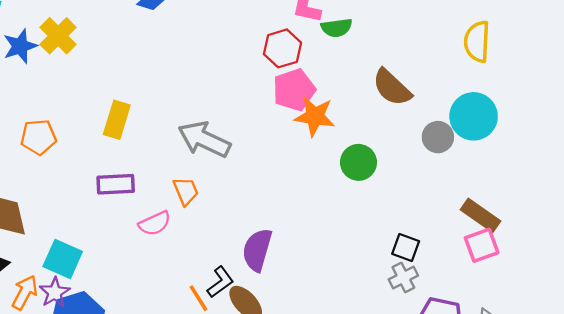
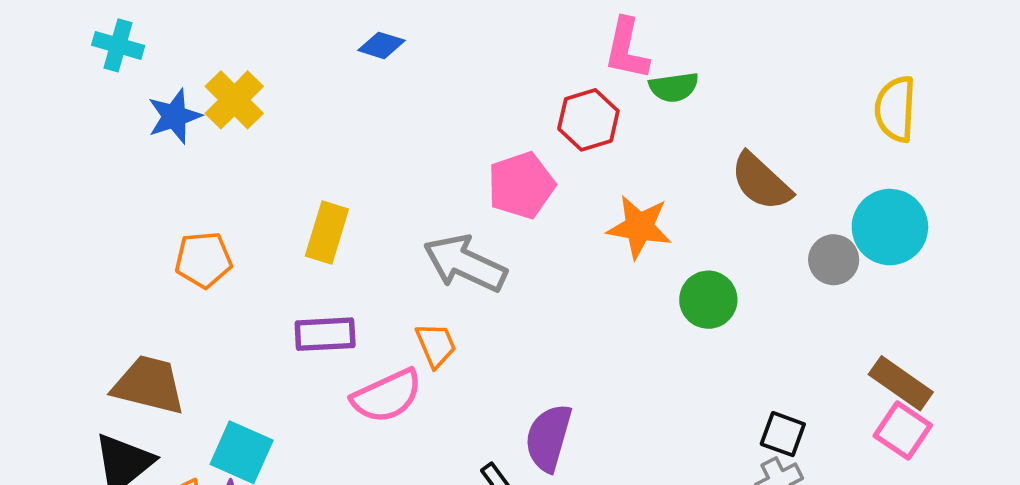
pink pentagon: (294, 90) -> (521, 185), moved
pink semicircle: (155, 223) -> (387, 396), size x1.4
pink square: (482, 245) -> (903, 430), turned -36

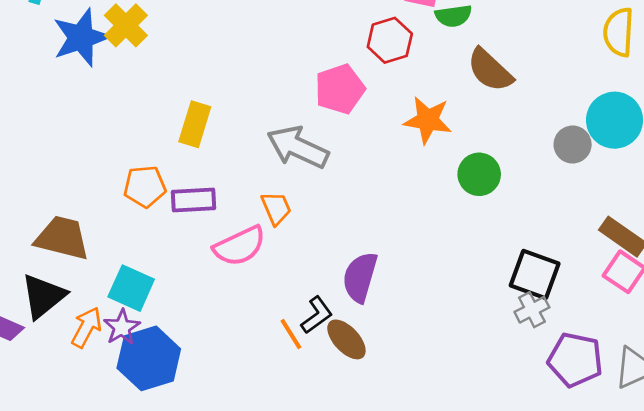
blue star: (174, 116) -> (81, 38), size x1.4
brown semicircle: (761, 182) -> (490, 70), moved
orange pentagon: (203, 260) -> (145, 186), moved
black square: (783, 434) -> (535, 274), size x1.5

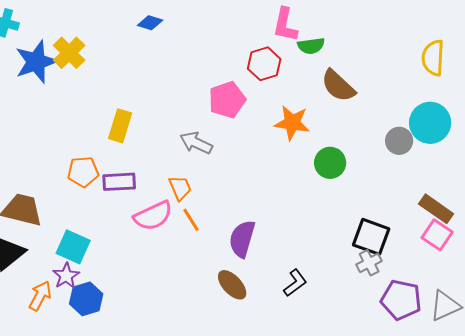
gray arrow: (298, 147) -> (196, 143), size x0.7
black L-shape: (317, 315) -> (295, 283), moved
orange arrow: (87, 327) -> (40, 296), moved
orange line: (291, 334) -> (191, 220), moved
blue hexagon: (149, 358) -> (86, 299), size x0.7

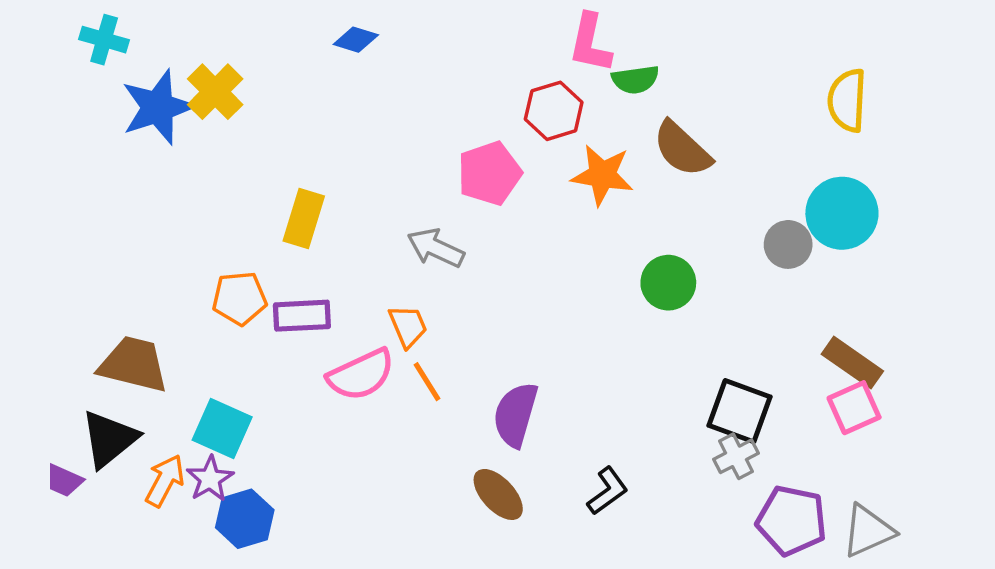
orange star: (292, 123) -> (602, 175), moved
pink square: (437, 235) -> (854, 408), turned 32
orange arrow: (40, 296) -> (165, 481), moved

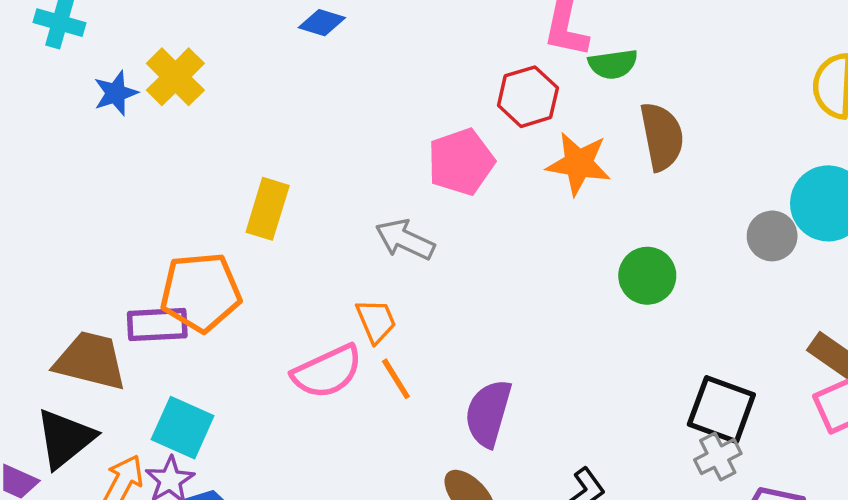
blue star: (158, 107) -> (116, 93), size x0.6
brown semicircle: (682, 149) -> (662, 136), turned -144
orange pentagon: (239, 298) -> (201, 292), size x1.4
purple rectangle: (302, 316) -> (157, 325), moved

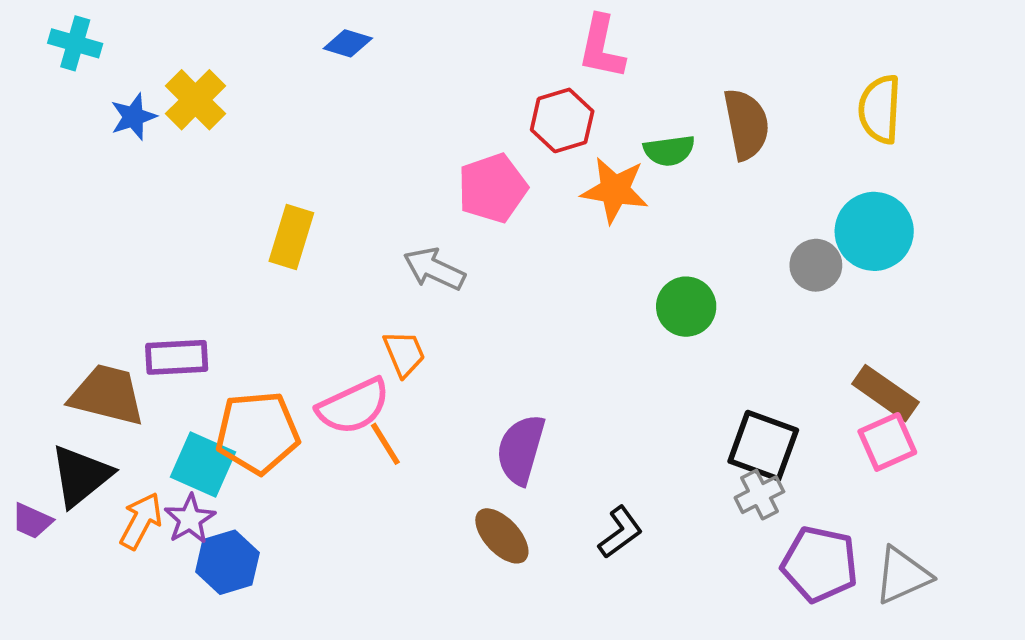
green semicircle: (613, 64) -> (669, 151), moved
brown semicircle: (662, 136) -> (746, 124), moved
orange pentagon: (201, 292) -> (258, 433), moved
orange line: (396, 379) -> (385, 444), moved

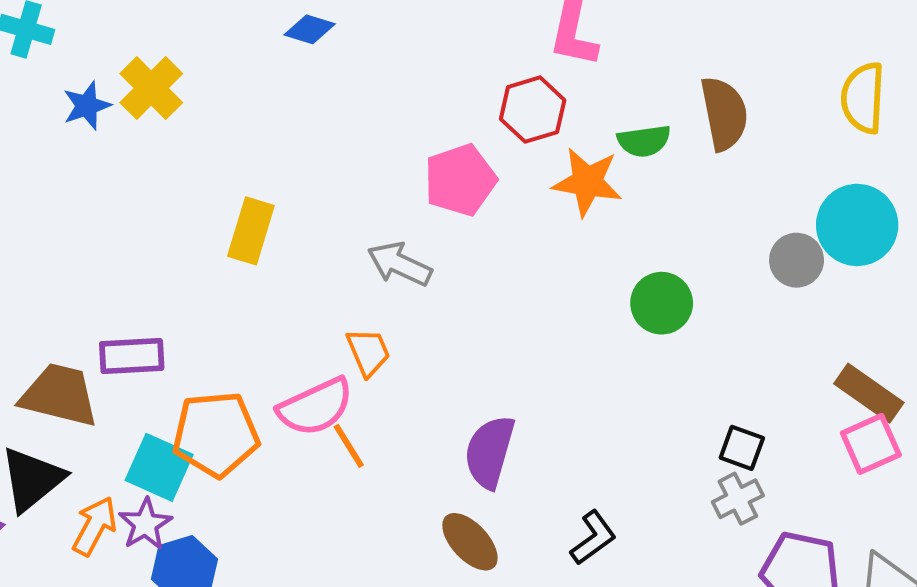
black square: (763, 446) -> (742, 448), size x0.6

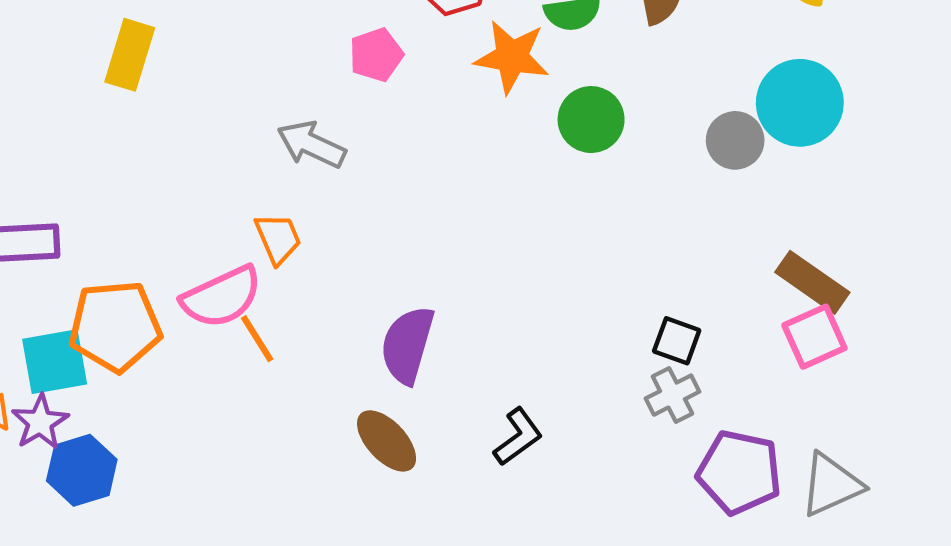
pink pentagon: (460, 180) -> (376, 55), size x0.7
yellow rectangle: (251, 231) -> (130, 55), moved
green circle: (662, 303) -> (591, 120), moved
cyan square: (159, 467) -> (55, 362), turned -34

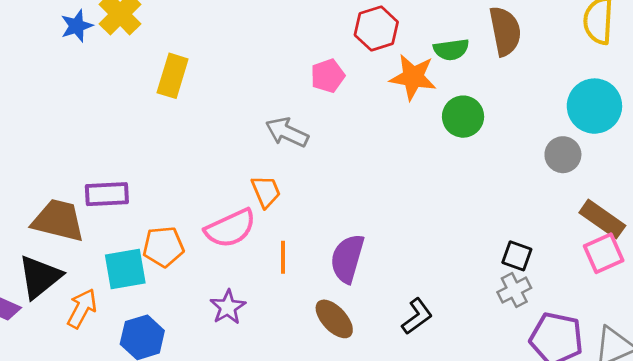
gray circle: (735, 140) -> (563, 155), moved
orange pentagon: (115, 326) -> (163, 247), size x0.7
orange line: (257, 339) -> (283, 257), moved, turned 32
purple star: (40, 422) -> (228, 307), moved

